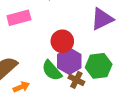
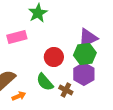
purple hexagon: (69, 61) -> (84, 74), moved
green hexagon: (99, 66) -> (85, 54), moved

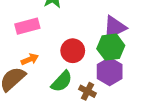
green semicircle: (45, 82) -> (62, 81), turned -96
orange arrow: (19, 96) -> (30, 59), moved

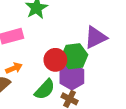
green hexagon: (111, 47) -> (74, 56), moved
purple hexagon: (110, 72) -> (72, 76), moved

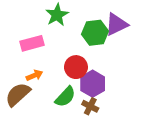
purple triangle: (96, 37) -> (116, 24), moved
green hexagon: (74, 56) -> (95, 33), moved

